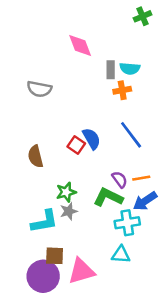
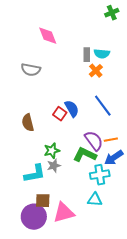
pink diamond: (80, 46) -> (48, 36), moved
orange cross: (122, 90) -> (96, 71), turned -32
purple semicircle: (120, 179) -> (94, 141), size x1.5

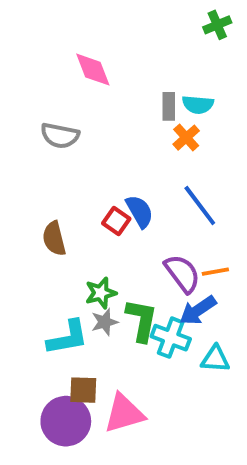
green L-shape: (85, 155) -> (142, 320), moved, turned 75
blue arrow: (114, 158) -> (198, 310), moved
cyan cross: (100, 175) -> (171, 338), moved, turned 30
cyan triangle: (95, 200) -> (215, 359), moved

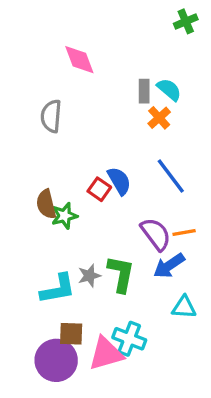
cyan semicircle: (198, 105) -> (169, 90), turned -145
gray semicircle: (60, 136) -> (51, 116), turned 84
green star: (101, 293) -> (64, 216), moved
cyan cross: (171, 338) -> (129, 339), moved

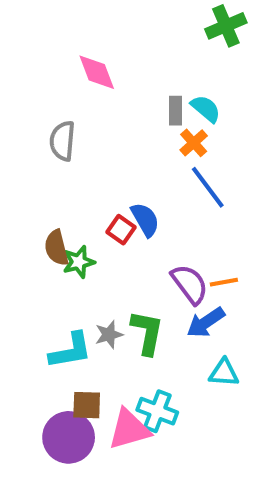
green cross: (186, 21) -> (226, 26), size x1.4
blue line: (171, 176) -> (208, 187), moved

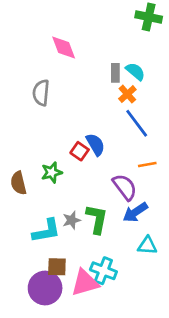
green cross: (226, 26) -> (149, 17), turned 35
brown semicircle: (56, 248) -> (18, 183), moved
orange line: (224, 282) -> (147, 164), moved

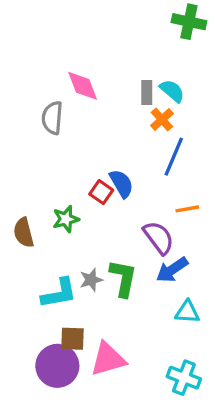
pink diamond: (64, 48) -> (83, 86), moved
blue line: (137, 123) -> (174, 157), turned 60
cyan cross: (103, 271) -> (184, 378), moved

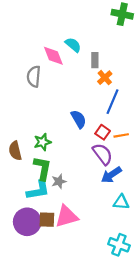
cyan semicircle: (172, 91) -> (73, 45), moved
red square: (101, 192) -> (103, 132), moved
green L-shape: (123, 278) -> (42, 168), moved
pink triangle: (108, 359) -> (67, 216), moved
purple circle: (57, 366) -> (27, 222), moved

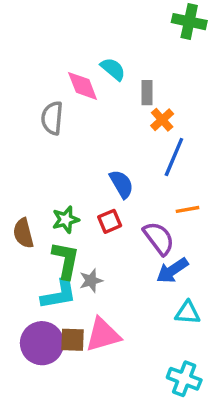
red square: (103, 132) -> (110, 221), moved, turned 32

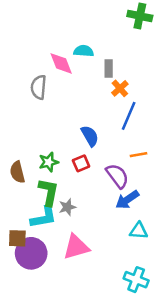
cyan semicircle: (113, 69) -> (84, 51), turned -36
brown square: (72, 340) -> (17, 238), moved

